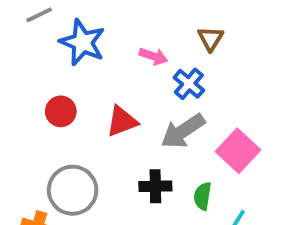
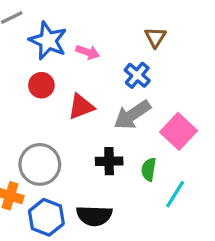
pink arrow: (153, 56) -> (88, 52), moved
red circle: (61, 111) -> (41, 85), moved

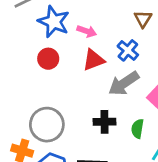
red triangle: (81, 107) -> (94, 60), moved

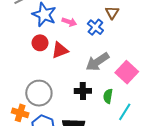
blue cross: (128, 50) -> (95, 27), moved
red triangle: (94, 60) -> (60, 50), moved

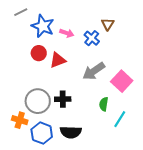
black cross: (83, 91) -> (63, 99), moved

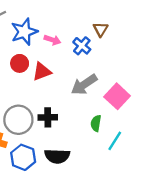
blue star: (43, 26) -> (24, 32), turned 30

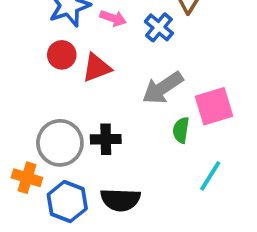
pink square: (117, 96) -> (214, 106), turned 30
green semicircle: (96, 123) -> (181, 130), moved

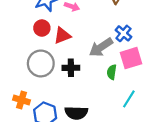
blue cross: (159, 27) -> (123, 33), moved
black cross: (106, 139) -> (71, 68), moved
gray circle: (60, 143) -> (41, 63), moved

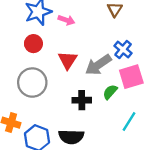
red triangle: (62, 36) -> (68, 60), moved, turned -36
black cross: (71, 68) -> (82, 100), moved
green semicircle: (112, 72) -> (110, 92), turned 32

